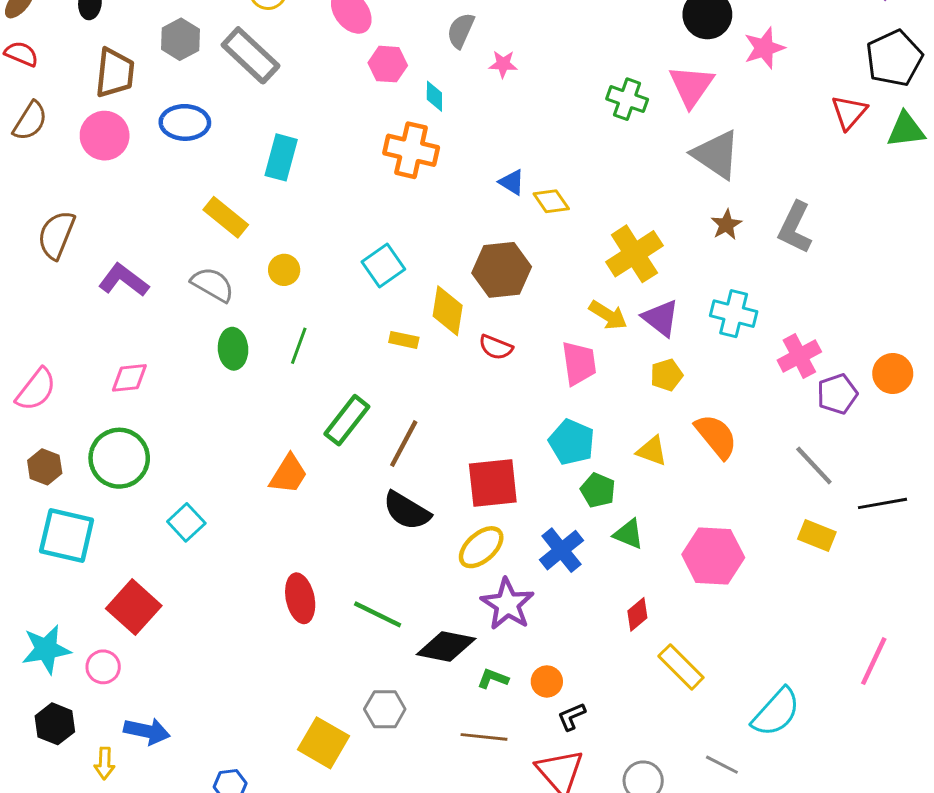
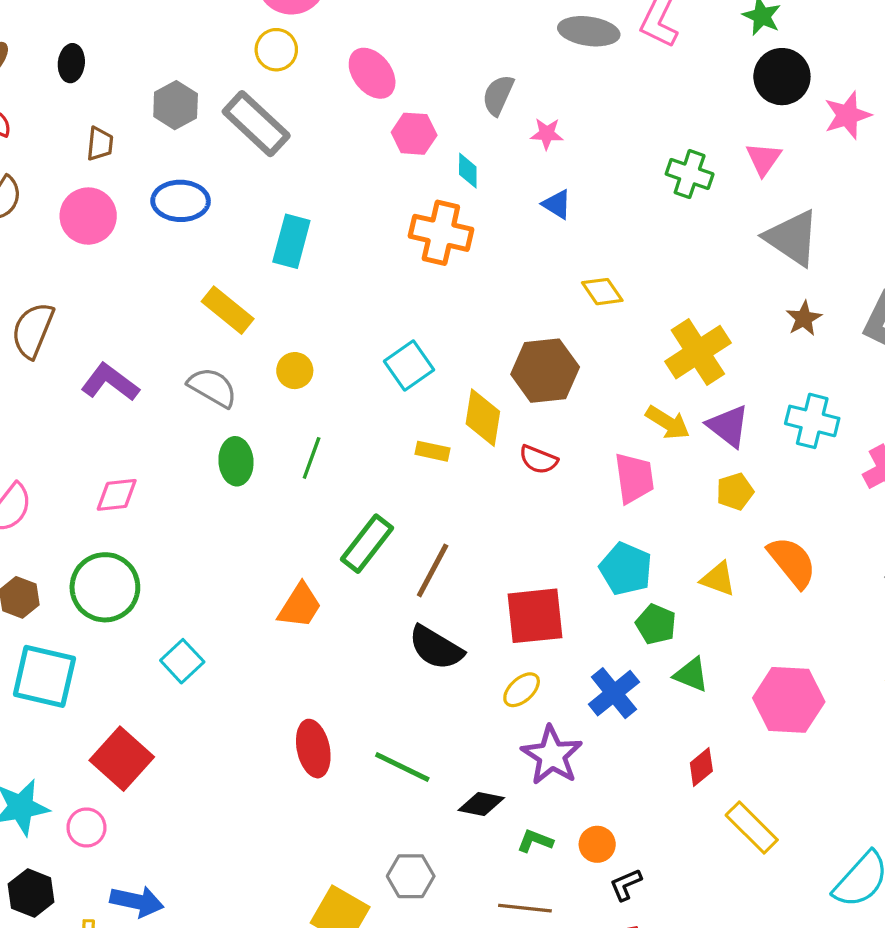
brown trapezoid: (115, 73) -> (100, 144), size x0.6
pink triangle: (691, 86) -> (763, 159), size x0.7
blue triangle: (512, 182) -> (557, 204), moved
yellow ellipse: (481, 547) -> (522, 690), size x0.7
black diamond: (446, 646) -> (481, 804), size x0.7

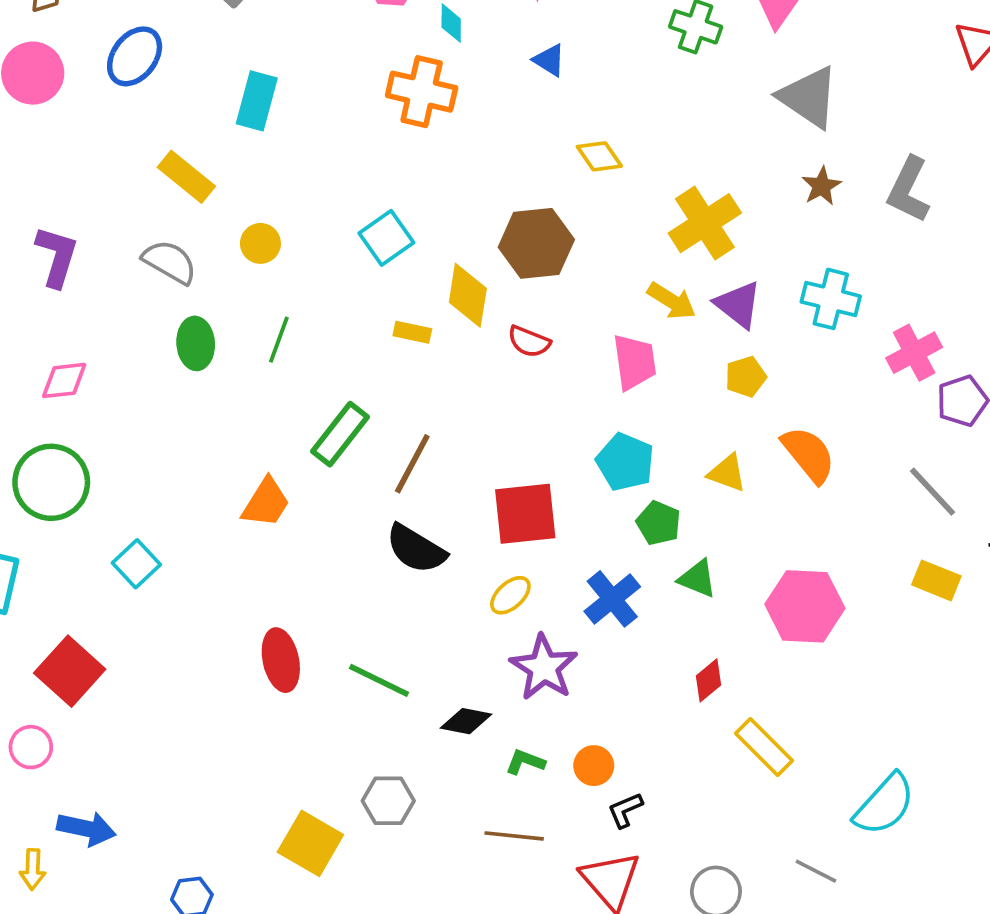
blue ellipse: (181, 201) -> (135, 56), turned -54
purple L-shape: (110, 382) -> (57, 256), turned 70

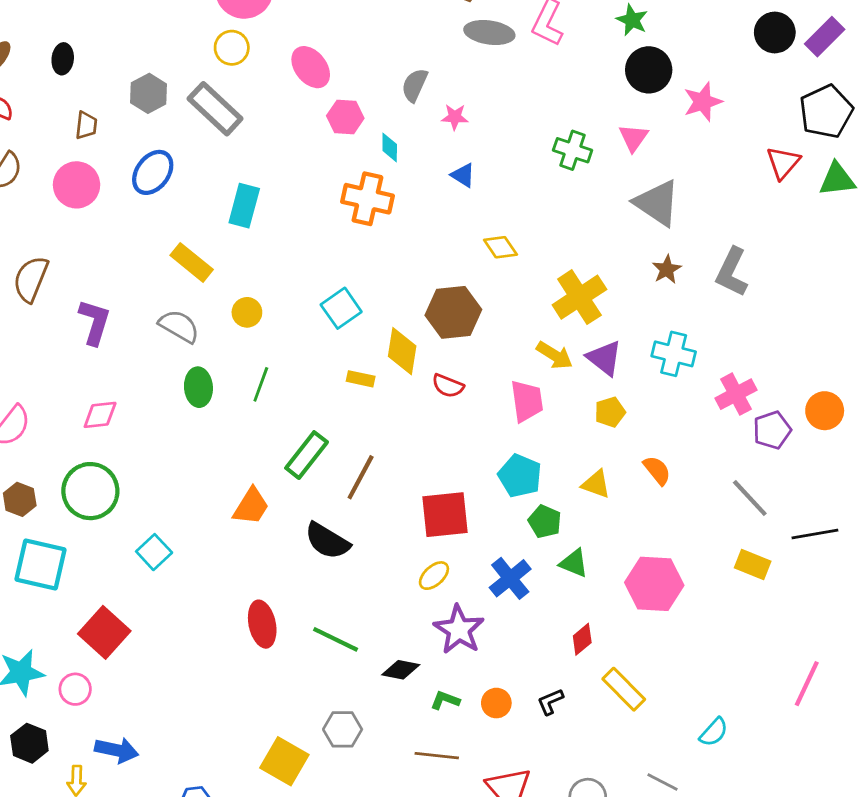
orange semicircle: (809, 455) -> (657, 470), size x0.7
black semicircle: (416, 549) -> (327, 541), moved
cyan semicircle: (884, 804) -> (714, 732), size x0.6
black L-shape: (625, 810) -> (550, 702), moved

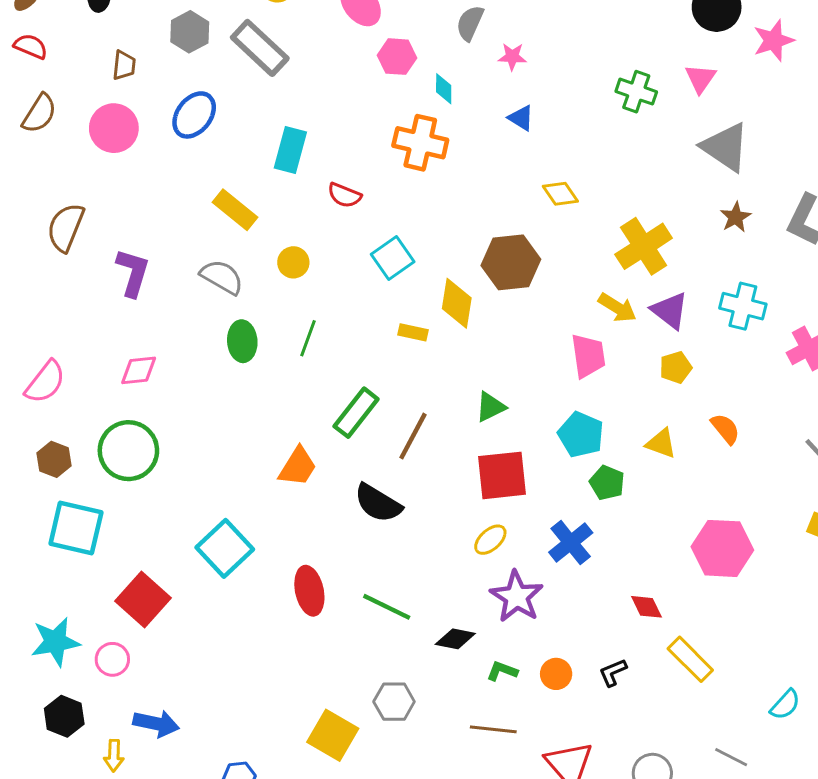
red semicircle: (448, 386) -> (344, 195), moved
cyan square: (154, 552) -> (225, 548), moved, size x1.5
green triangle: (574, 563) -> (490, 407), moved, turned -48
red diamond: (582, 639) -> (647, 607), turned -76

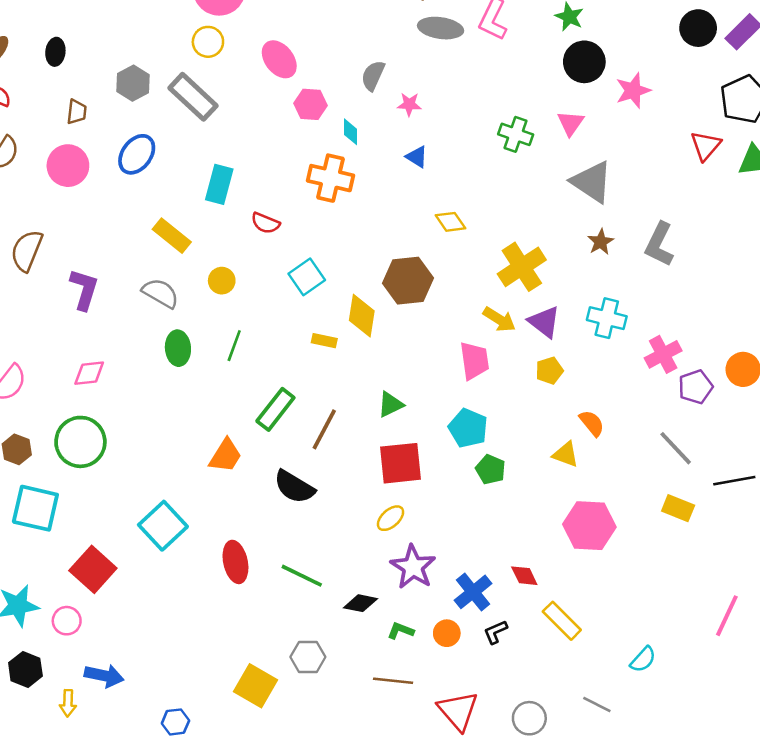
yellow triangle: (661, 443) -> (566, 454), moved
blue cross: (571, 543) -> (473, 592), moved

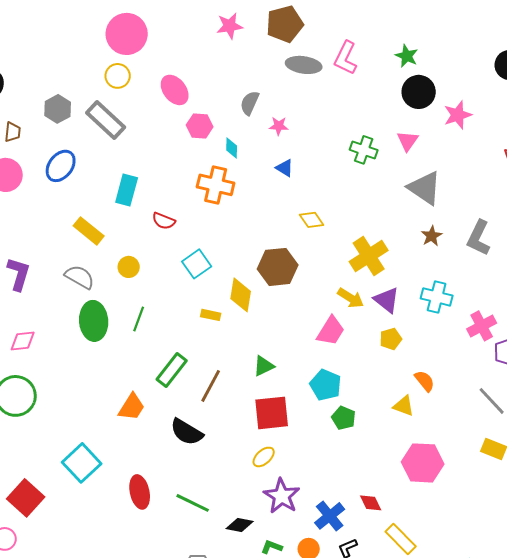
green ellipse: (178, 348) -> (94, 321), size x1.4
pink trapezoid: (474, 361) -> (331, 331), turned 40

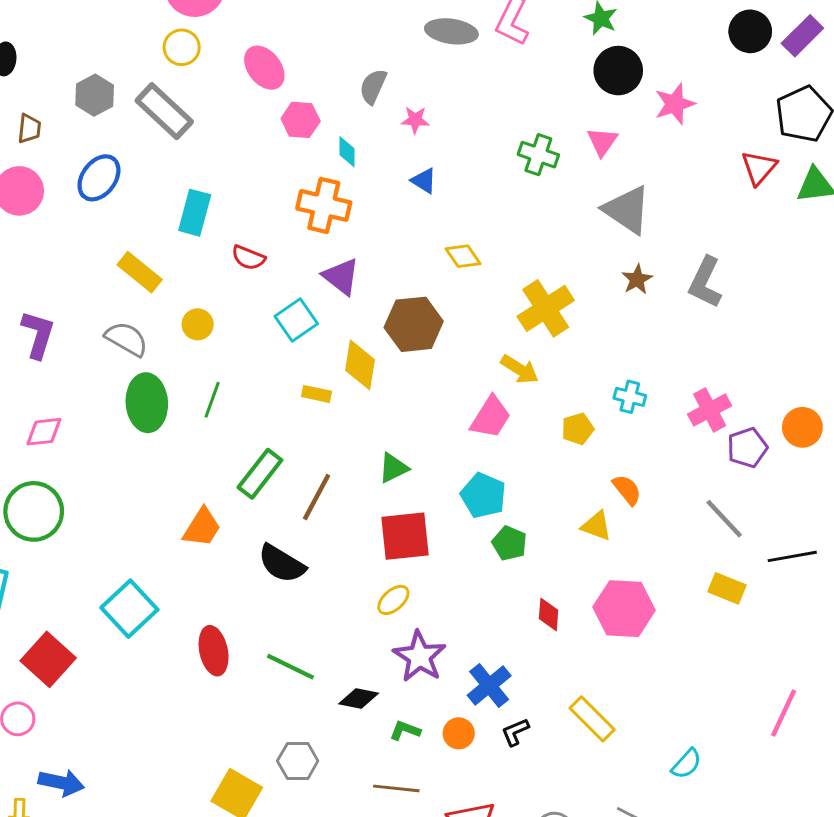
cyan cross: (437, 297) -> (630, 397), moved, size x0.7
purple triangle: (387, 300) -> (341, 276), moved
red diamond: (371, 503) -> (549, 614), moved, turned 30

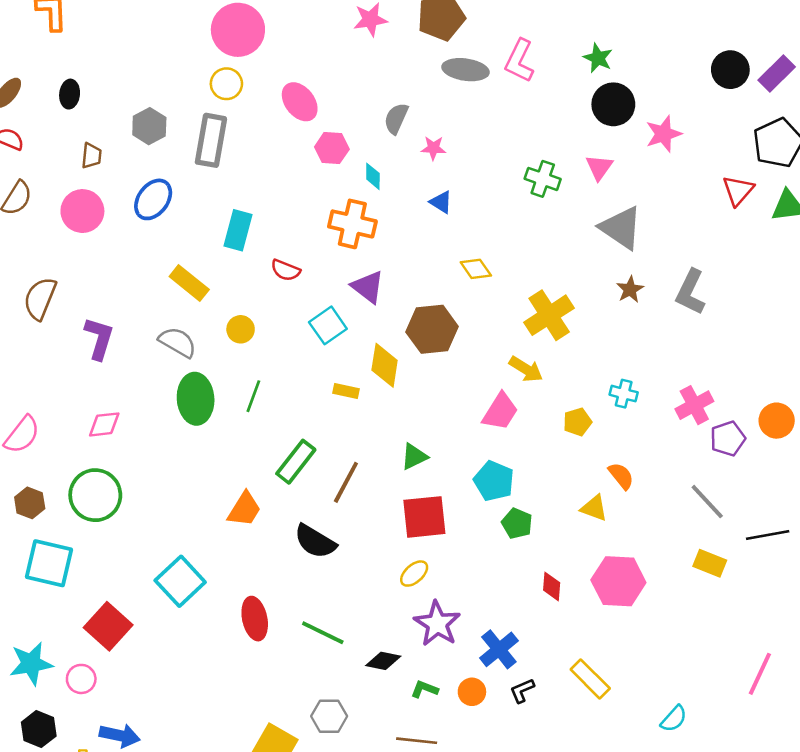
gray rectangle: (164, 111) -> (211, 140), turned 57

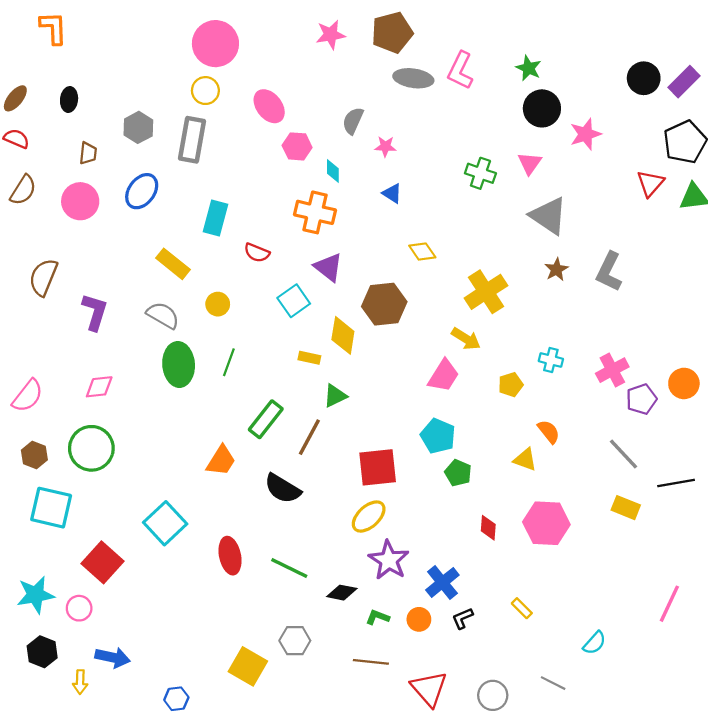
green triangle: (414, 457) -> (335, 396), moved
yellow ellipse: (414, 574) -> (369, 517), size x1.4
yellow rectangle: (590, 679) -> (522, 608), size x0.6

